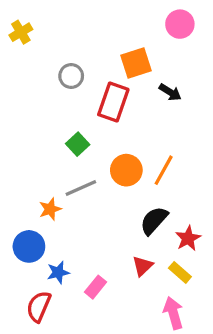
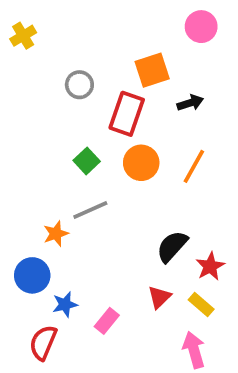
black arrow: (170, 92) -> (190, 103), turned -50
orange circle: (126, 170) -> (141, 163), moved
orange line: (164, 170) -> (194, 166), moved

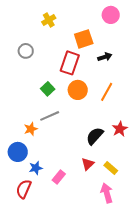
yellow cross: (23, 36) -> (49, 20), moved
gray circle: (79, 85) -> (26, 51), moved
red star: (210, 266) -> (120, 129), moved

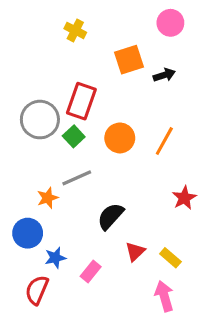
yellow cross: (49, 20) -> (75, 30), turned -32
gray circle: (26, 51) -> (40, 120), moved, size x1.6
black arrow: (105, 57) -> (164, 75), moved
red rectangle: (70, 63) -> (81, 101), moved
black semicircle: (95, 136) -> (111, 216), moved

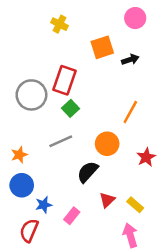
green square: (74, 136) -> (71, 108), moved
orange circle: (120, 138) -> (107, 144), moved
orange star: (48, 198) -> (19, 155), moved

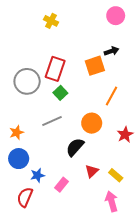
orange square: (102, 47) -> (95, 66), moved

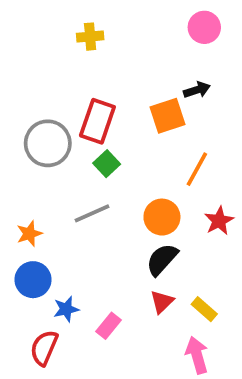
yellow cross: (51, 21) -> (90, 37), turned -32
red star: (125, 135) -> (219, 221), moved
black semicircle: (75, 147) -> (162, 259), moved

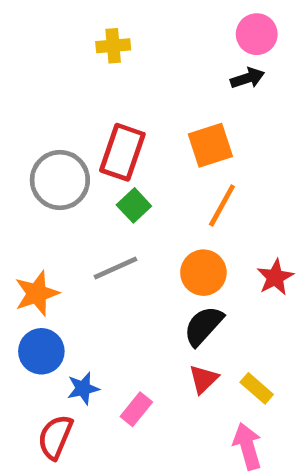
black arrow: (197, 90) -> (247, 78), moved
orange line: (197, 169) -> (222, 205), moved
orange star: (29, 234) -> (37, 293), size x1.4

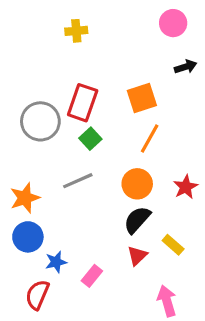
black arrow: (247, 78) -> (186, 67), moved
yellow rectangle: (257, 388) -> (173, 245), moved

